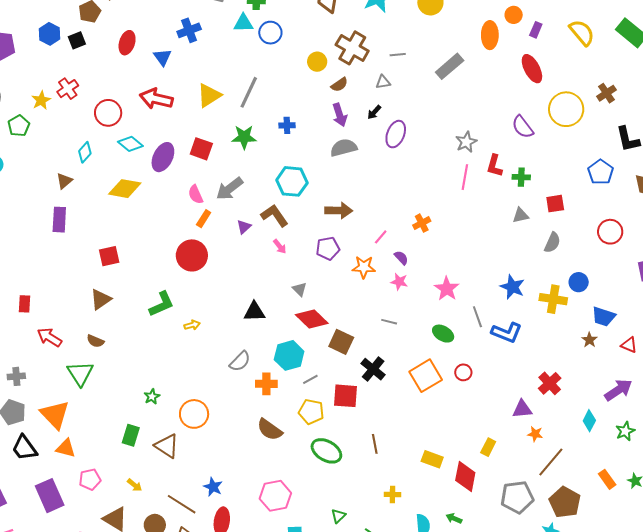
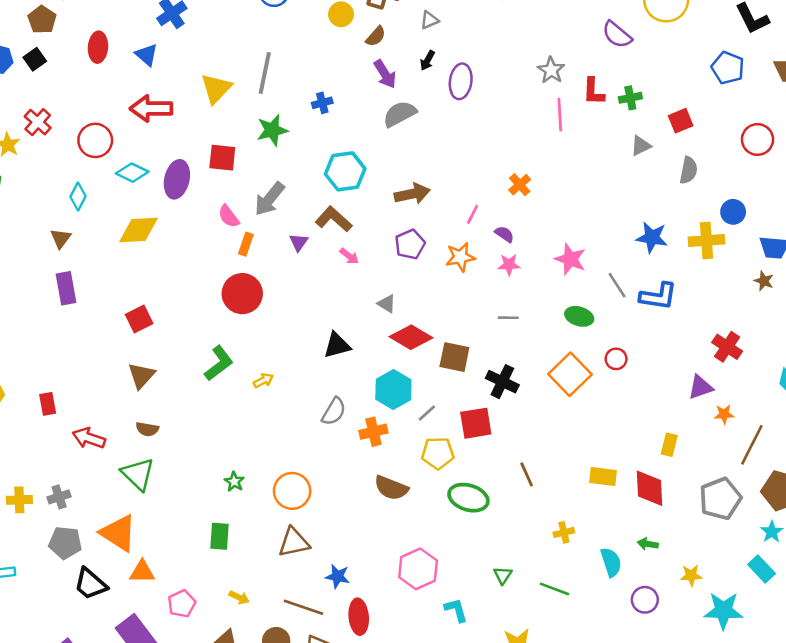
brown triangle: (167, 446) -> (294, 542), moved, turned -32

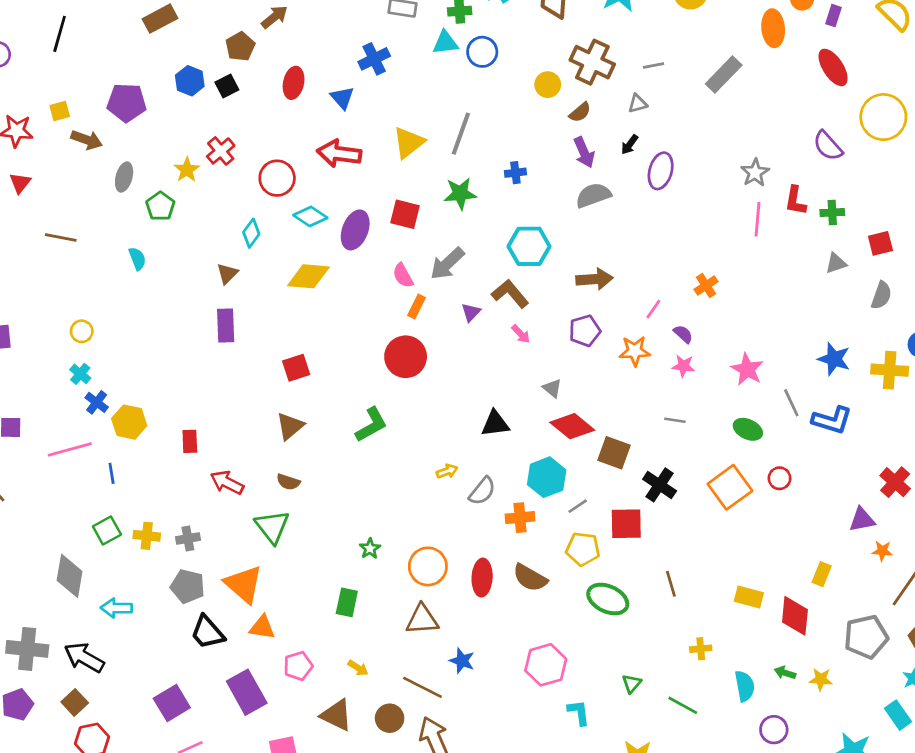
yellow arrow: (263, 380) -> (447, 471), moved
yellow star: (691, 575) -> (821, 679), moved
red ellipse: (359, 617) -> (482, 578), moved

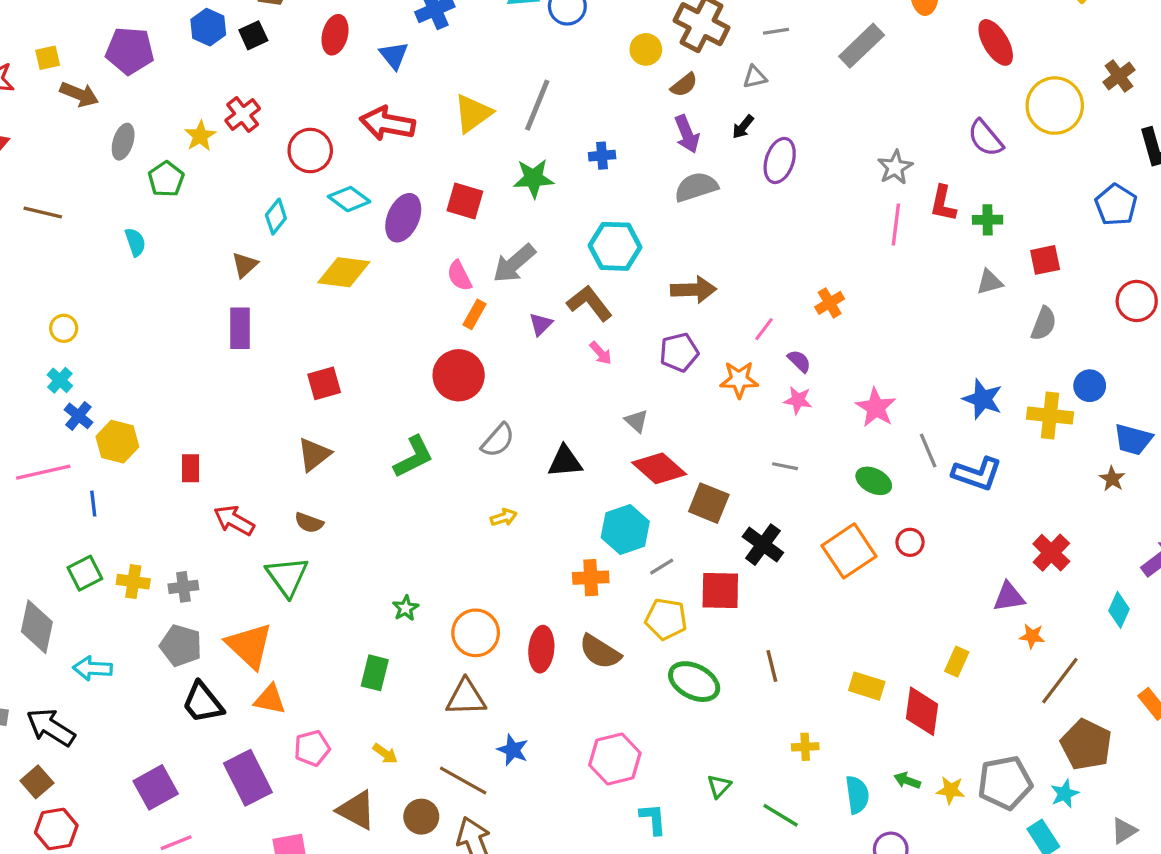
gray semicircle: (482, 491) -> (498, 440), moved
gray pentagon: (866, 637) -> (1005, 783), moved

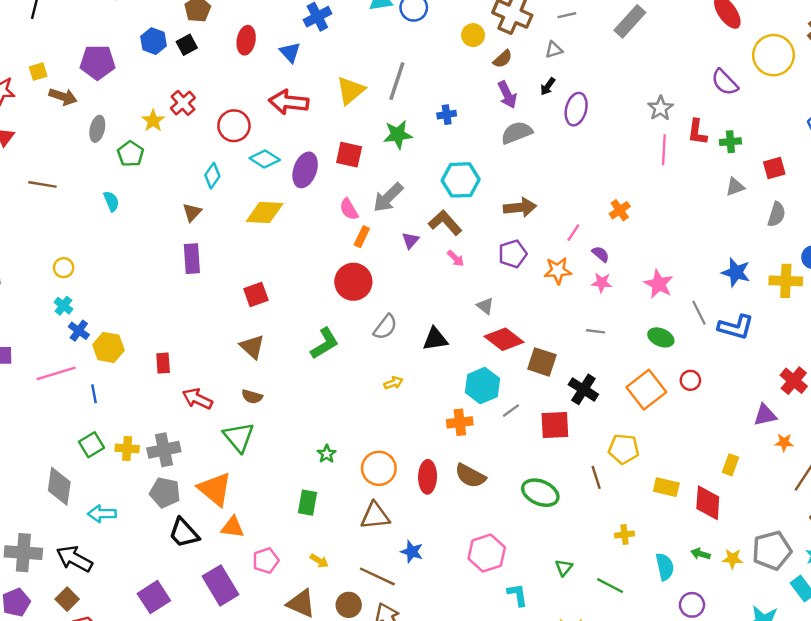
brown triangle: (314, 454) -> (252, 347), turned -36
gray cross: (183, 587) -> (164, 450), size x1.5
yellow pentagon: (666, 619) -> (624, 449), moved

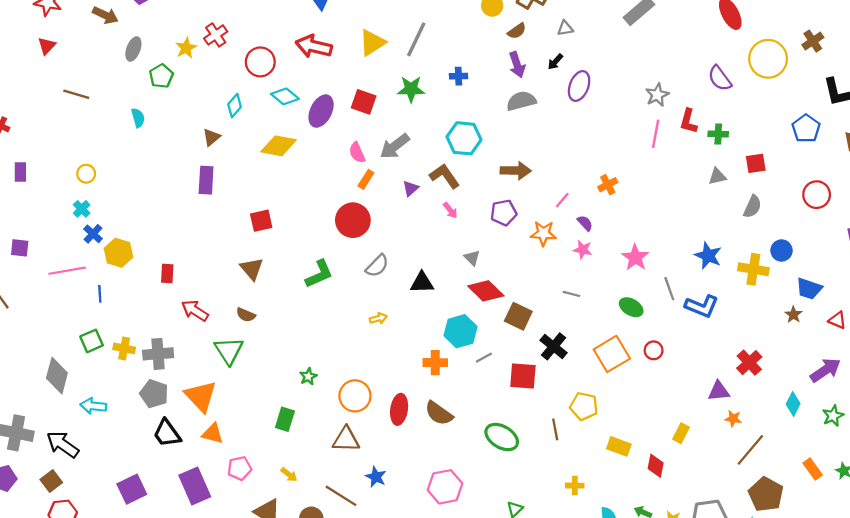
red diamond: (708, 503) -> (656, 466), size x0.7

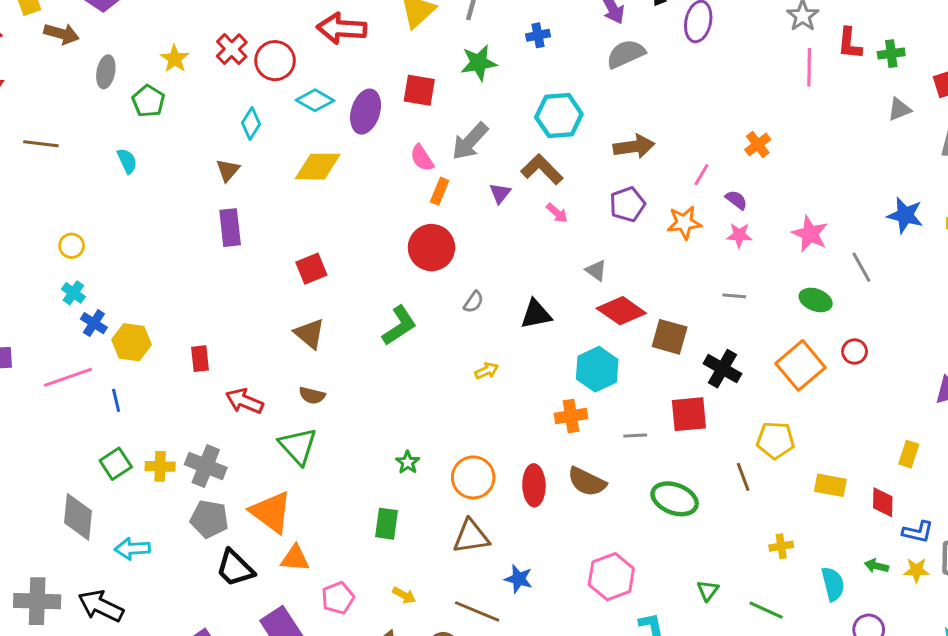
red cross: (216, 35) -> (232, 49), moved
gray semicircle: (377, 266) -> (473, 302), size x0.7
blue L-shape: (702, 306) -> (918, 532), moved, size x0.7
gray cross: (158, 354) -> (206, 466), turned 36
gray line: (484, 358) -> (635, 436), moved, turned 35

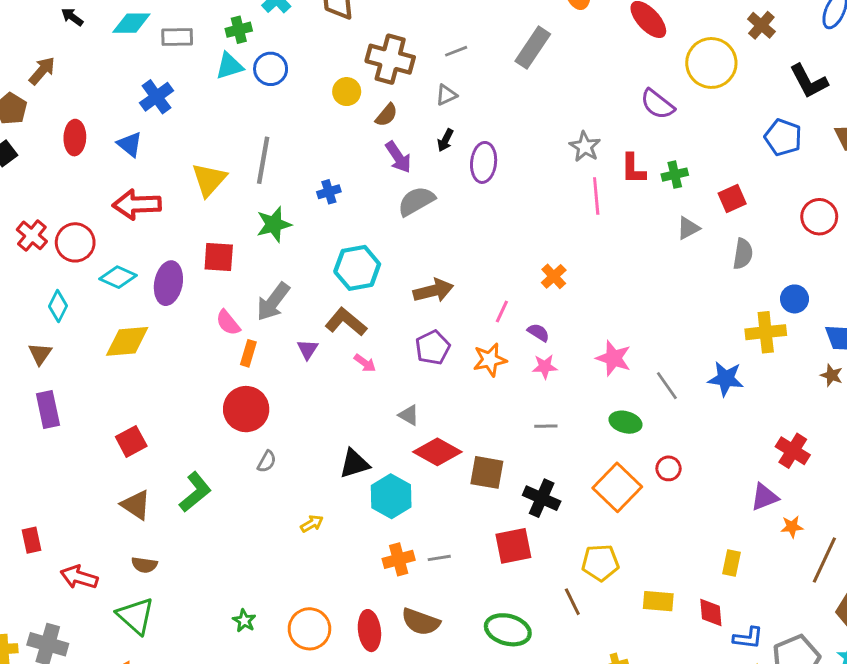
blue star: (905, 215) -> (726, 379), moved
gray semicircle: (473, 302) -> (267, 462), moved
green L-shape: (399, 326) -> (195, 492), moved
cyan hexagon: (597, 369) -> (391, 496), moved
gray line: (635, 436) -> (439, 558), moved

